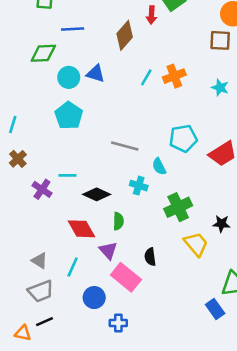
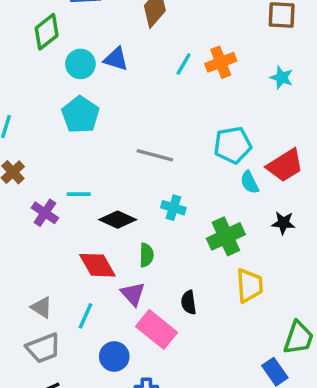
green diamond: (43, 53) -> (47, 32), turned -36
cyan semicircle: (159, 166) -> (250, 182), moved
black star: (221, 224) -> (283, 223), moved
yellow trapezoid: (196, 244) -> (250, 285), turned 36

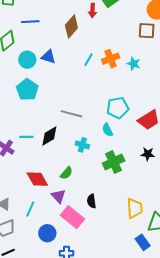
cyan star: (282, 78) -> (134, 64), moved
cyan semicircle: (250, 182) -> (108, 130), moved
black diamond: (118, 220) -> (49, 136), moved, turned -55
green semicircle: (146, 255) -> (66, 173), turned 40
yellow trapezoid: (250, 285) -> (135, 208), moved

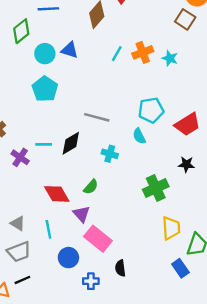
brown square: (147, 31) -> (185, 19), turned 30
green cross: (114, 162) -> (156, 188), moved
black semicircle: (91, 201) -> (120, 268), moved
cyan line: (30, 209) -> (48, 229), turned -35

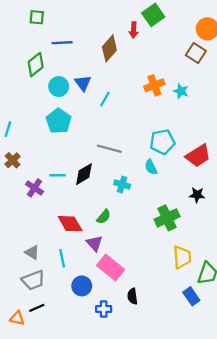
blue triangle: (70, 50) -> (83, 83), turned 36
cyan line: (117, 54) -> (105, 99), moved

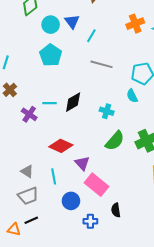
gray line: (109, 149) -> (102, 64), moved
green semicircle: (104, 217) -> (115, 141), moved, size x1.5
red diamond: (70, 224) -> (61, 146), turned -35

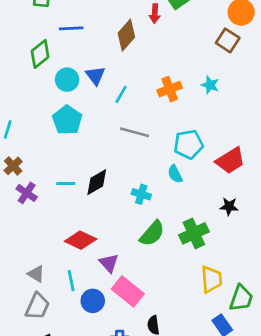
orange cross: (135, 24) -> (170, 89), moved
purple cross: (29, 114) -> (27, 193), moved
gray trapezoid: (28, 196) -> (37, 306), turned -45
blue circle: (71, 201) -> (93, 301), moved

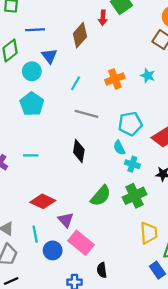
blue triangle: (95, 76) -> (49, 56), moved
black diamond: (97, 182) -> (79, 151), moved, turned -50
cyan cross: (141, 194) -> (132, 164), moved

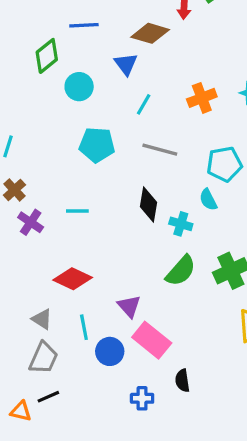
brown diamond: (80, 35) -> (150, 33), turned 65
blue triangle: (49, 56) -> (126, 64), moved
cyan pentagon: (32, 104) -> (97, 145), moved, turned -30
cyan cross: (132, 164) -> (181, 224), moved
red diamond: (43, 201) -> (73, 279), moved

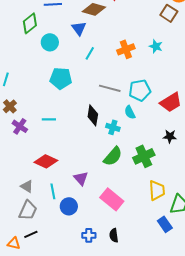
gray line: (160, 150) -> (110, 88), moved
pink rectangle: (152, 340) -> (112, 199), moved
black semicircle: (182, 381) -> (114, 235), moved

